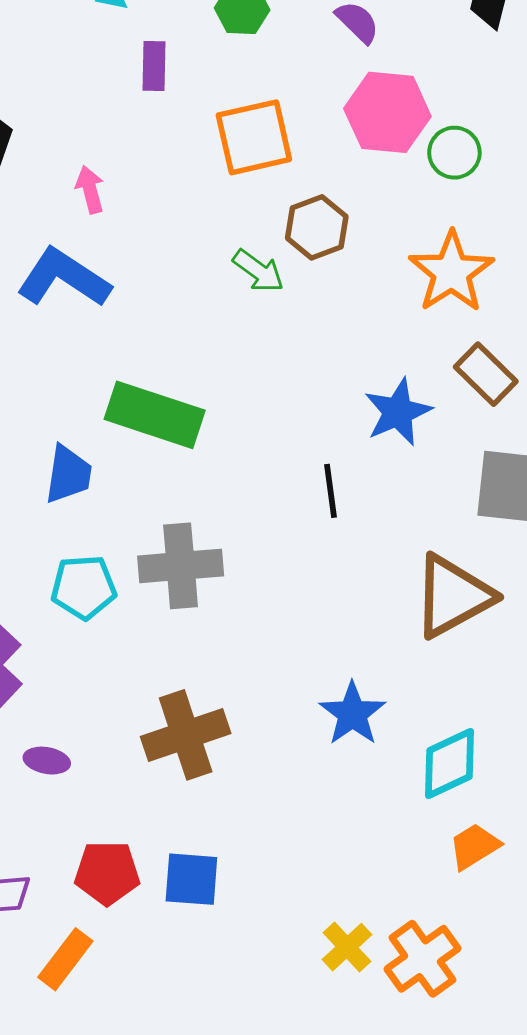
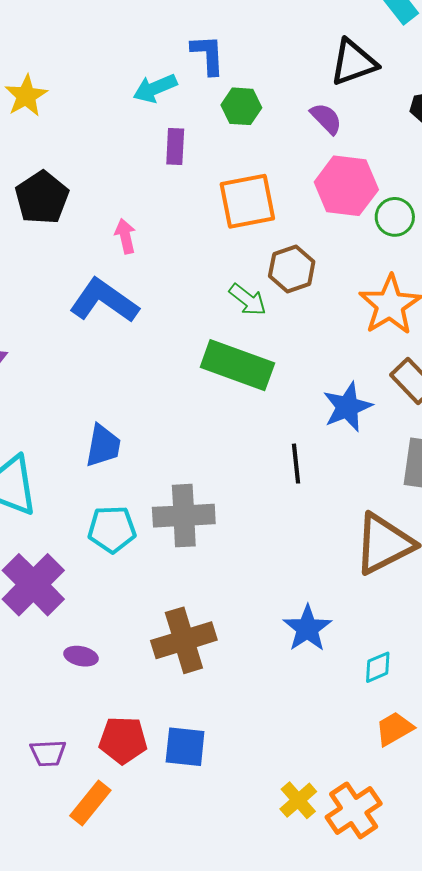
green rectangle: (155, 415) -> (237, 365), moved
cyan diamond: (449, 764) -> (378, 667), size x0.6

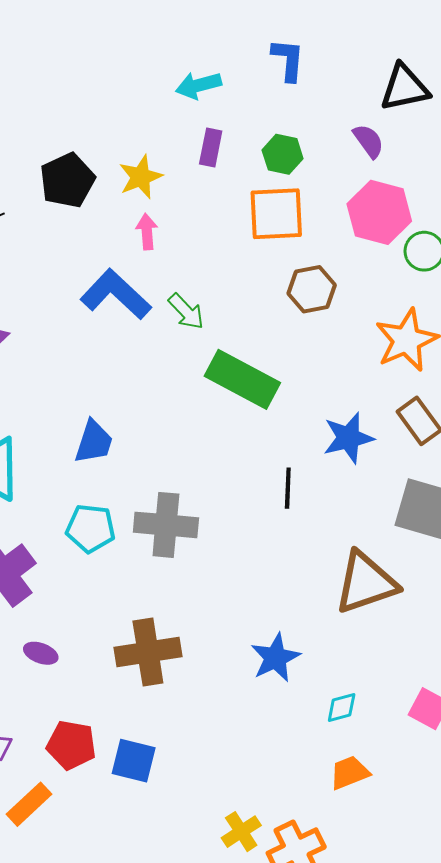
blue L-shape: (208, 55) -> (288, 60), moved
yellow star: (26, 96) -> (141, 177), moved
green hexagon: (241, 106) -> (283, 154), moved
green arrow: (248, 300) -> (186, 311), moved

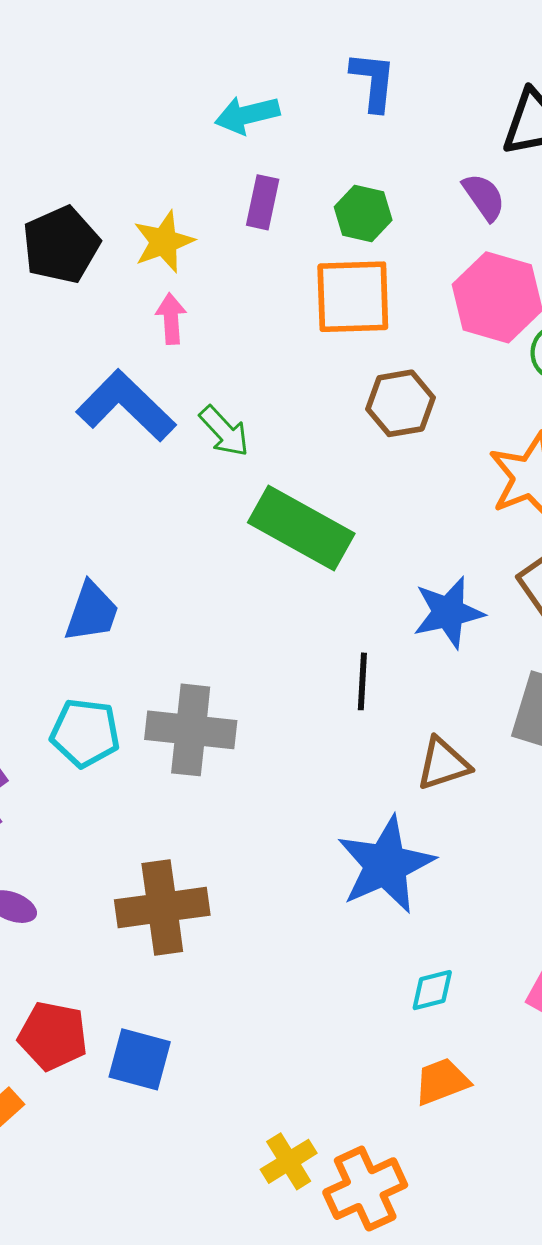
brown triangle: (366, 583) -> (443, 764), moved, size x0.6
blue star: (275, 658) -> (386, 865), moved, size x1.4

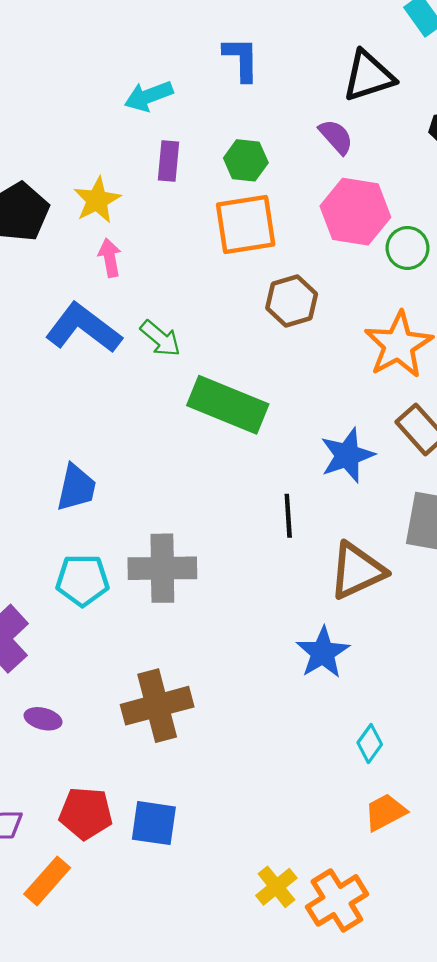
brown triangle: (443, 764) -> (357, 571), size x1.4
blue star: (386, 865) -> (323, 653), size x0.7
cyan diamond: (432, 990) -> (370, 744), turned -33

